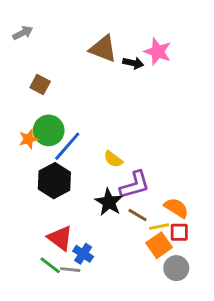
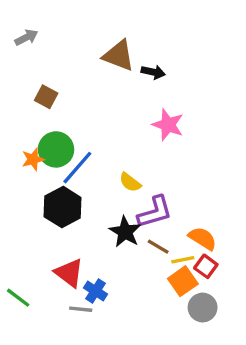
pink star: (158, 52) -> (168, 125), moved
red square: (179, 232) -> (206, 266), turned 36
green line: (50, 265) -> (18, 298), moved

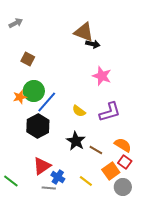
brown triangle: (119, 56) -> (84, 32), moved
purple L-shape: (155, 212) -> (110, 112), moved
yellow line: (183, 260) -> (86, 181), moved, turned 48
red triangle: (69, 273) -> (42, 166), turned 48

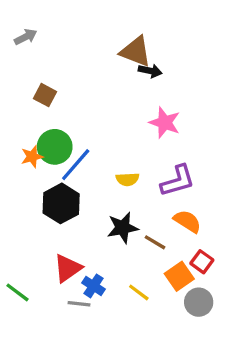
yellow semicircle: (79, 111) -> (127, 179), turned -40
black star: (76, 141) -> (123, 228), turned 30
orange semicircle: (123, 145) -> (187, 221), moved

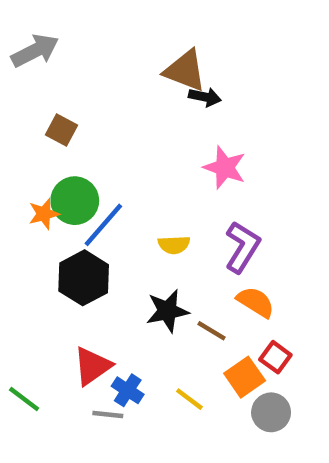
gray arrow: (26, 37) -> (35, 51), size x1.5
purple L-shape: (178, 181) -> (242, 247), turned -42

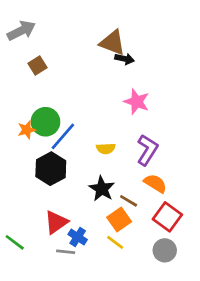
brown square: (62, 130) -> (37, 65), moved, turned 30
black star: (167, 311) -> (102, 189), turned -30
red square: (275, 357) -> (167, 217), size x1.5
orange square: (245, 377) -> (119, 220), moved

